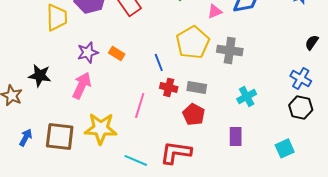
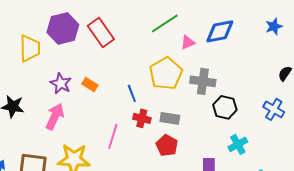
purple star: (88, 52) -> (61, 83), turned -30
cyan cross: (247, 96) -> (238, 144), moved
black hexagon: (301, 107) -> (225, 107), moved

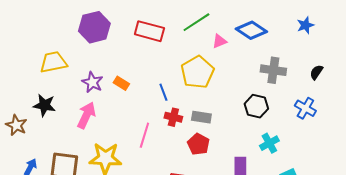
blue diamond: (220, 31) -> (251, 30), turned 44
red rectangle: (101, 32) -> (149, 31), moved, turned -40
yellow trapezoid: (30, 48) -> (53, 62), moved, turned -100
gray cross: (203, 81) -> (273, 70), moved

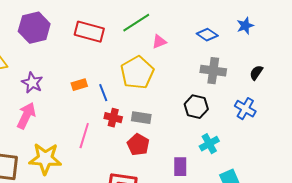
blue diamond: (251, 30) -> (207, 35), moved, size x0.7
orange rectangle: (121, 83) -> (79, 85), moved, turned -49

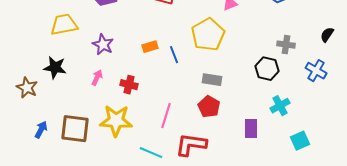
gray cross: (213, 71) -> (286, 45), moved, size x0.7
pink arrow: (26, 116) -> (97, 78), size x0.6
red cross: (113, 118) -> (129, 85), moved
pink line: (84, 136) -> (166, 116), moved

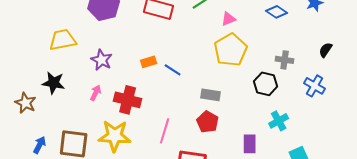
yellow pentagon: (208, 35) -> (231, 50), moved
blue line: (174, 55) -> (173, 70), turned -36
red cross: (129, 85) -> (128, 100), size x1.5

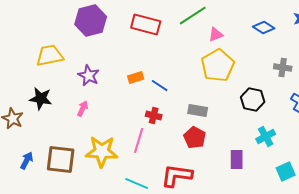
gray cross: (285, 60) -> (283, 68), moved
red cross: (128, 100) -> (154, 116), moved, size x0.6
pink line: (165, 131) -> (139, 141), moved

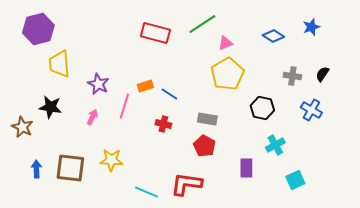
purple hexagon: (91, 21) -> (38, 29), moved
yellow trapezoid: (50, 56) -> (59, 64), turned -84
pink line: (139, 141) -> (124, 106), moved
yellow star: (102, 152) -> (111, 160), size x0.7
blue arrow: (27, 161) -> (36, 169), turned -30

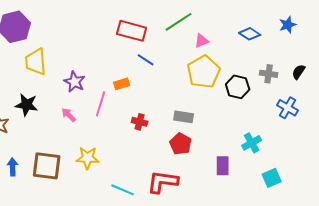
blue line: (169, 94) -> (146, 60), moved
black hexagon: (262, 108) -> (238, 87), moved
pink arrow: (92, 117) -> (69, 115), turned -70

